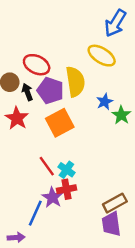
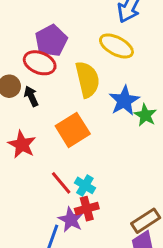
purple pentagon: (50, 91) -> (51, 41), moved, turned 30
blue star: (105, 102) -> (124, 101), size x1.5
red star: (17, 118) -> (22, 145), moved

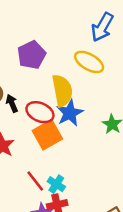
red ellipse: (40, 63) -> (40, 112), moved
blue star: (124, 101) -> (70, 113), moved

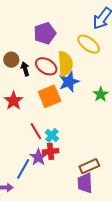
red ellipse: (40, 112) -> (46, 66), moved

